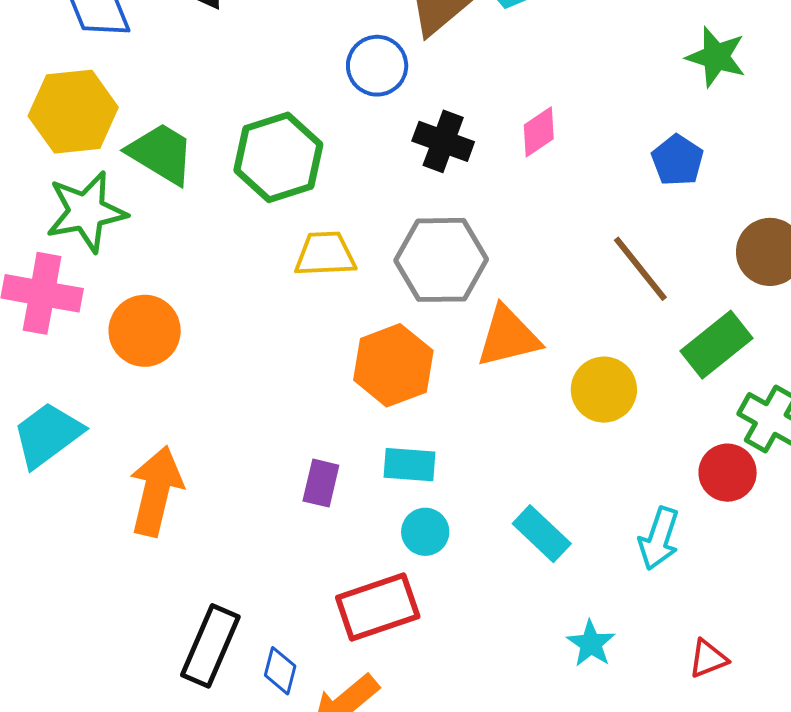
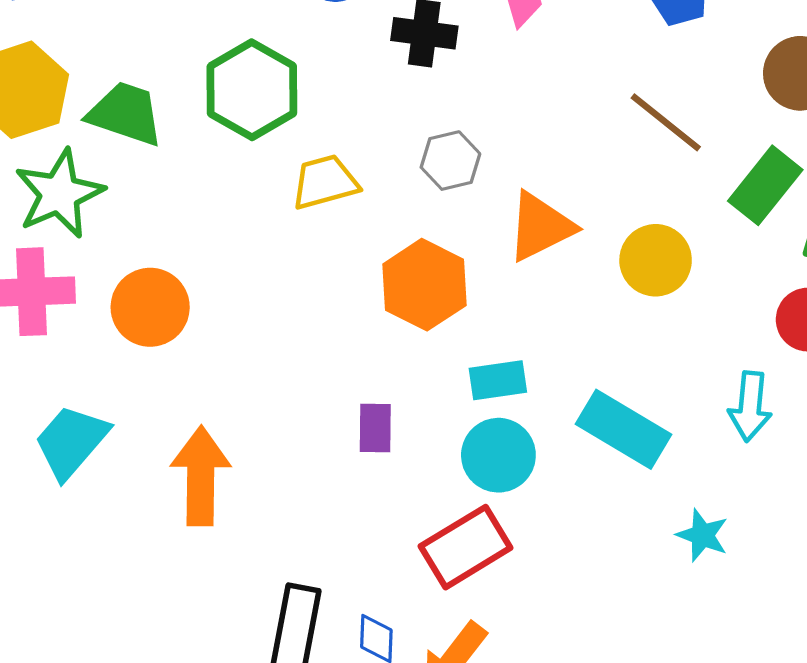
gray hexagon: (441, 260) -> (450, 161), size x0.6
cyan rectangle: (409, 465) -> (498, 380), moved
cyan circle: (425, 532) -> (498, 455), size x1.4
cyan rectangle: (542, 534) -> (623, 429), size x1.4

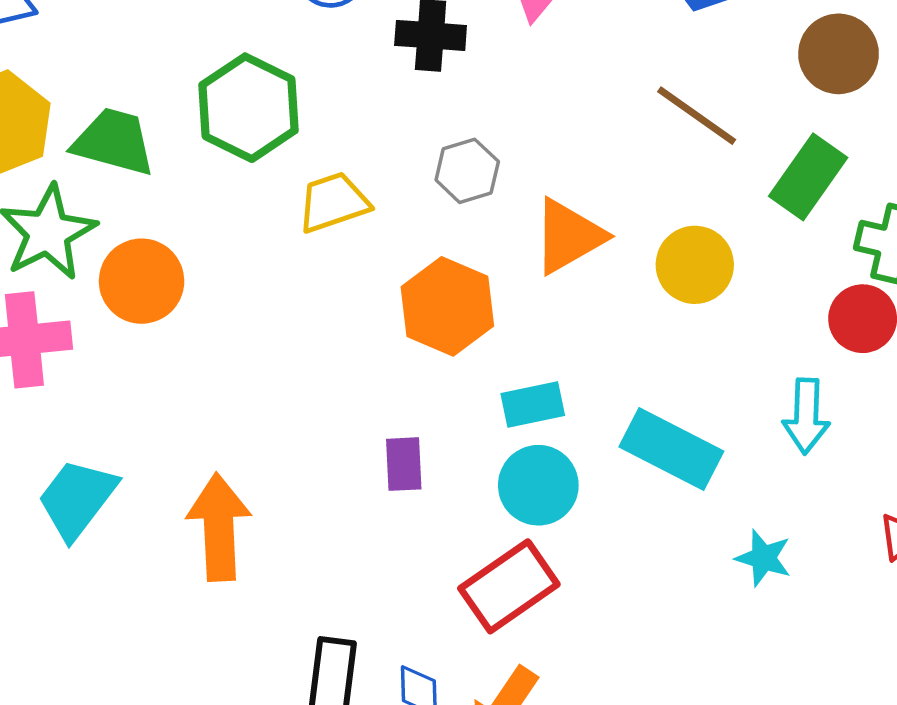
orange circle: (150, 307) -> (142, 281), moved

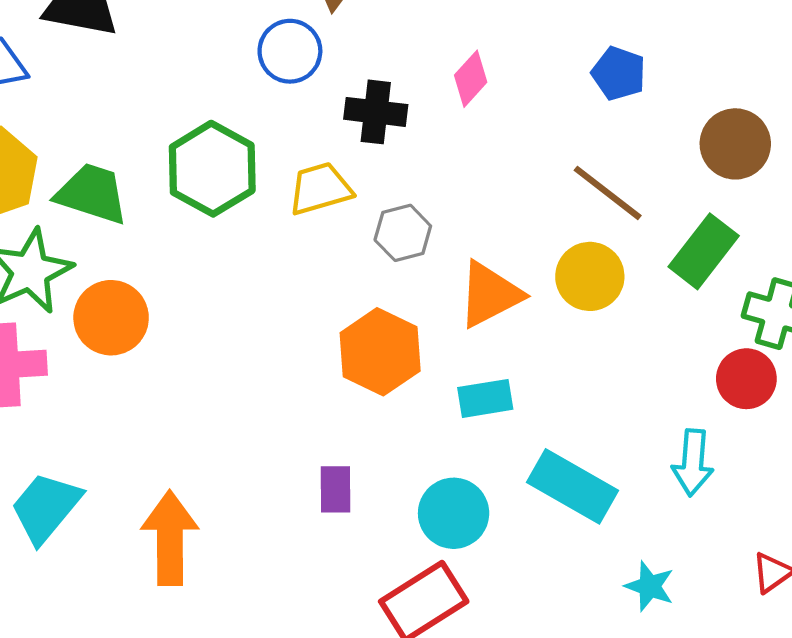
yellow trapezoid: (333, 202) -> (320, 189), moved
yellow circle: (695, 265) -> (590, 276), moved
cyan rectangle: (533, 405) -> (485, 398), moved

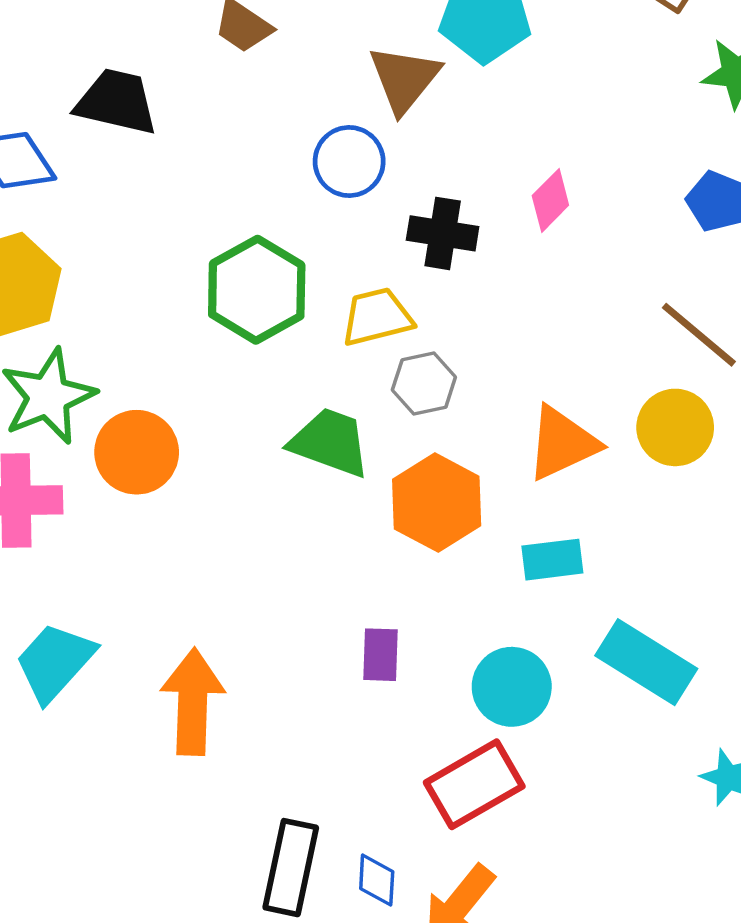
green trapezoid: (92, 194) -> (330, 442), moved
gray hexagon: (403, 233) -> (424, 383), moved

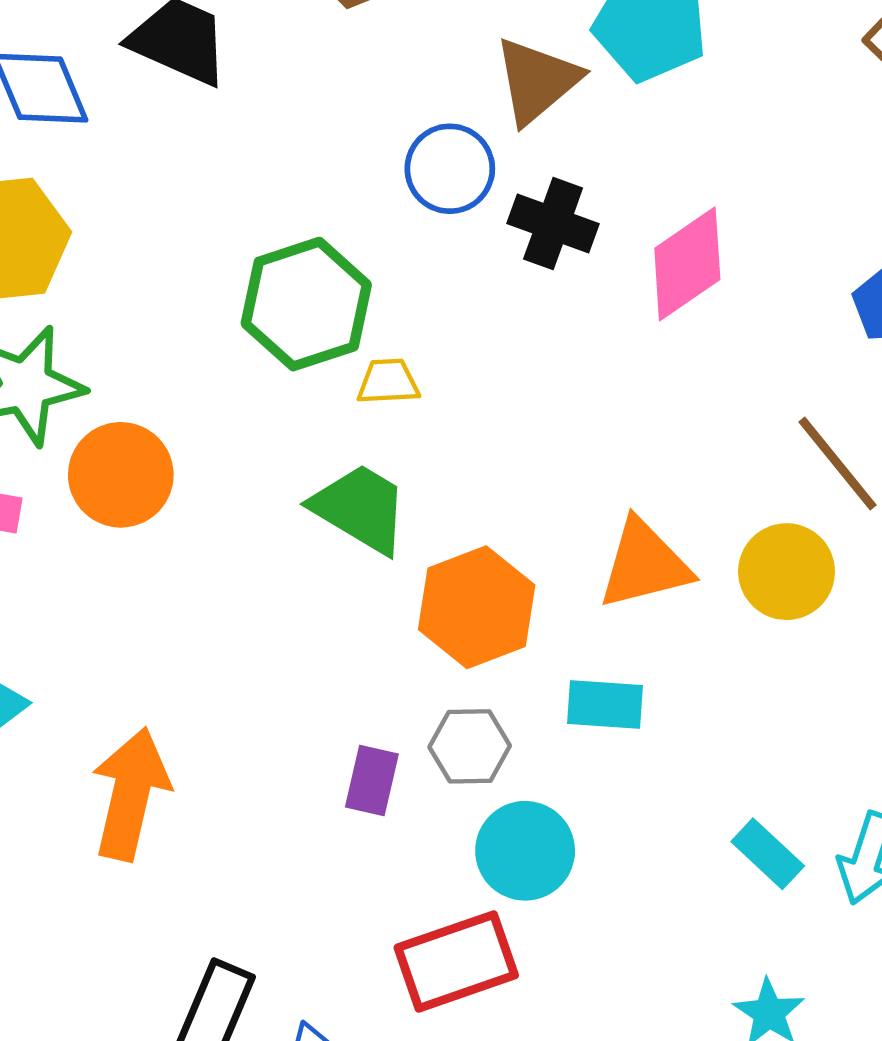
pink diamond: (550, 200) -> (687, 264), size x1.5
black cross: (443, 233) -> (553, 224), moved
yellow trapezoid: (377, 317) -> (388, 382), moved, size x0.7
gray hexagon: (424, 383) -> (470, 746), moved
cyan rectangle: (646, 662) -> (768, 854), moved, size x0.6

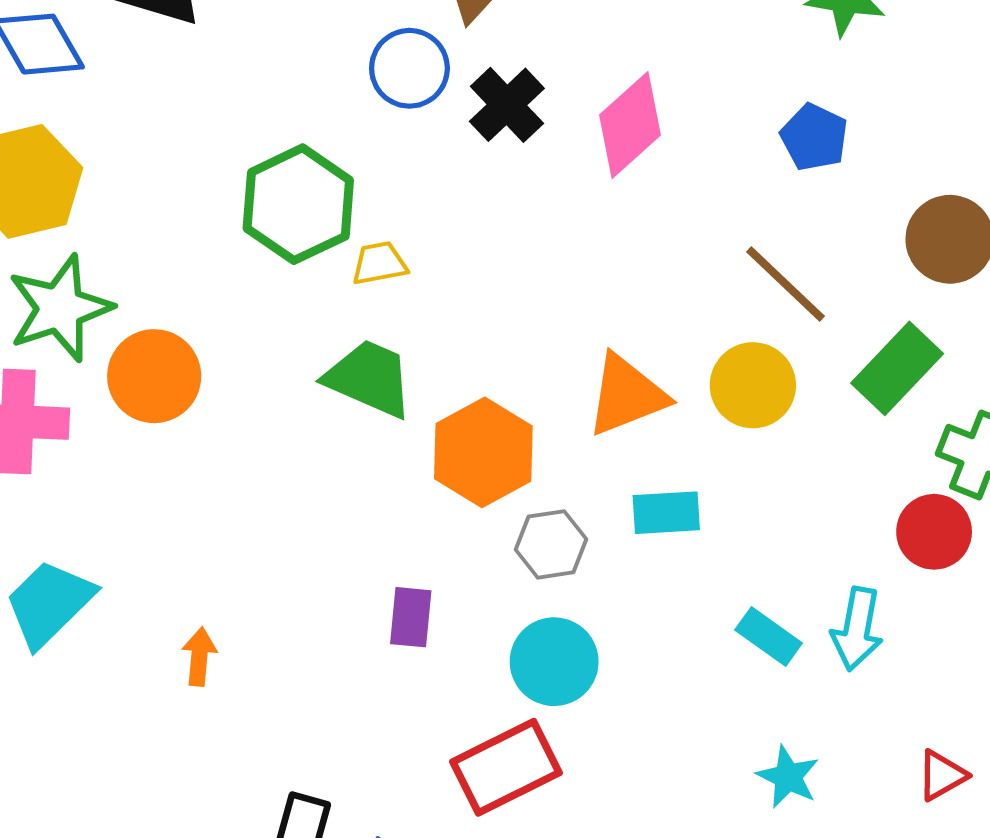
black cross: (553, 224) -> (507, 105), turned 34
cyan rectangle: (605, 704) -> (666, 513), moved
gray hexagon: (470, 746) -> (551, 544), moved
orange arrow: (131, 794) -> (199, 657), size x0.5

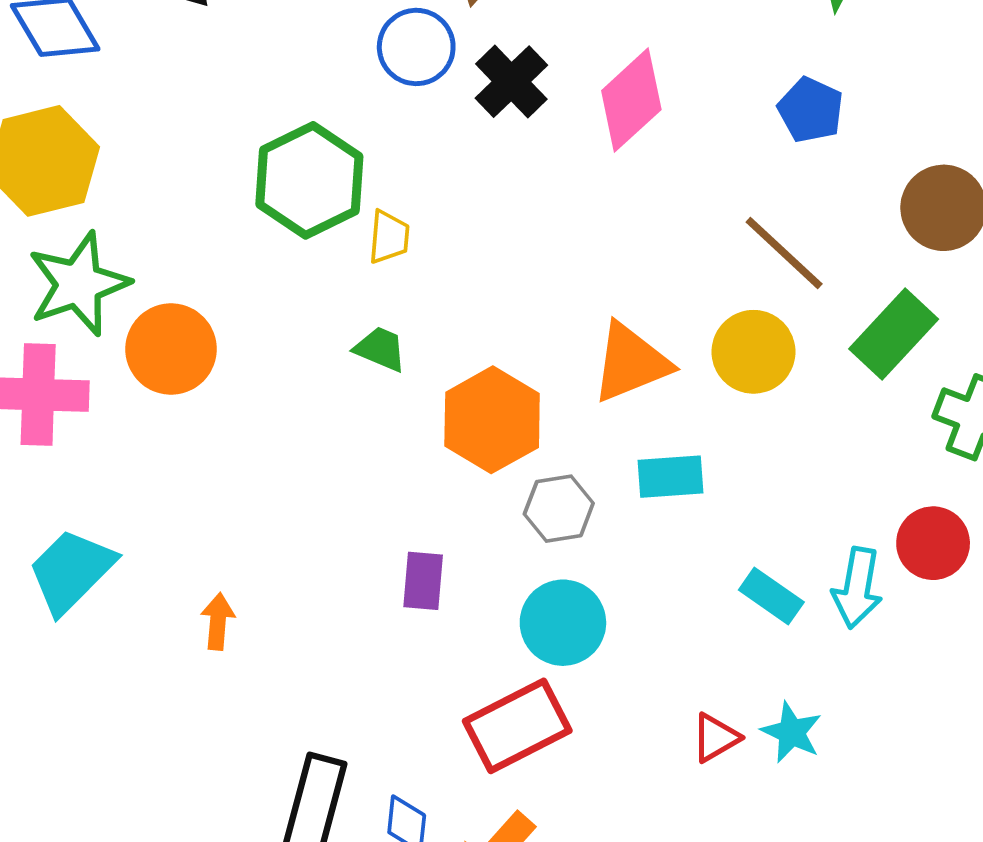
yellow trapezoid: (379, 263) -> (389, 237), turned 106
green trapezoid: (369, 378) -> (380, 349), size x0.6
red circle: (934, 532) -> (933, 543), moved
red triangle: (942, 775) -> (716, 738), moved

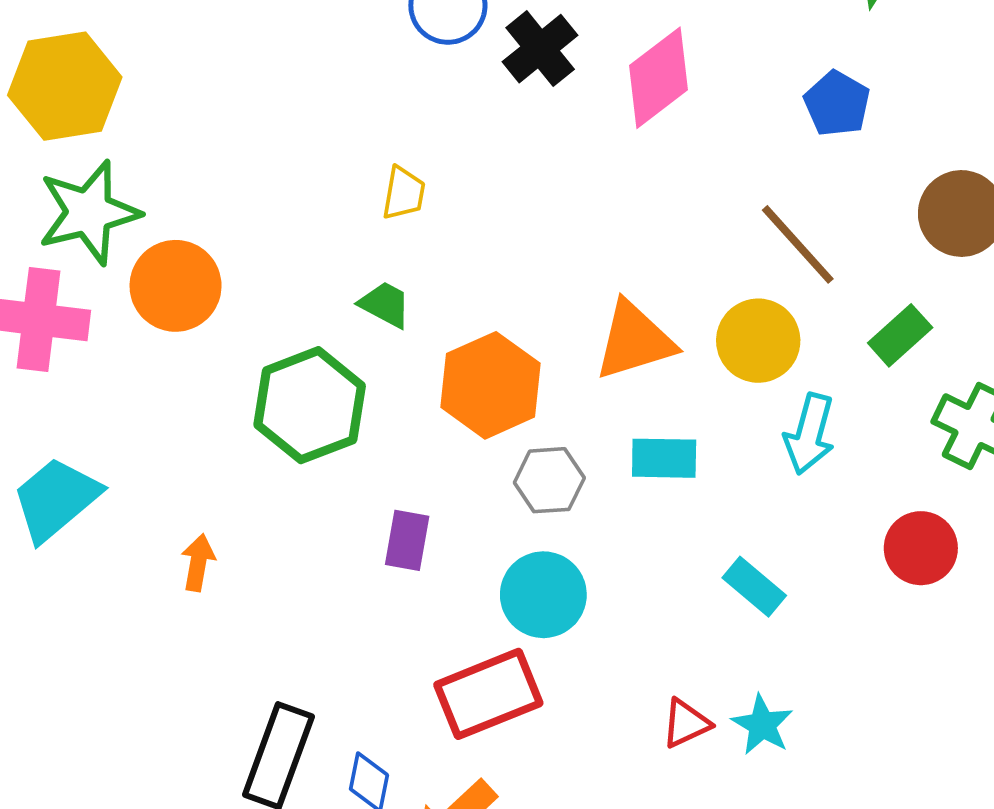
green hexagon: (309, 180) -> (310, 405), moved
green rectangle: (894, 334) -> (900, 335), size x0.7
cyan arrow: (857, 588) -> (809, 434), moved

